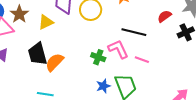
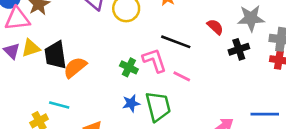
red semicircle: (164, 16) -> (215, 27), turned 72
yellow triangle: (46, 22) -> (31, 48), moved

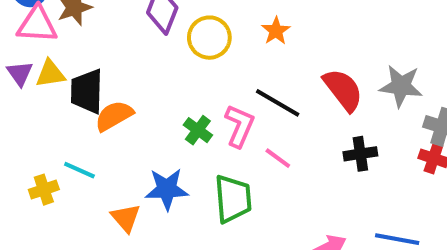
red semicircle: (215, 27) -> (343, 90), size x1.6
black cross: (239, 49) -> (360, 154), moved
pink L-shape: (154, 60) -> (239, 126), turned 32
blue star: (131, 103) -> (167, 189), moved, size x1.5

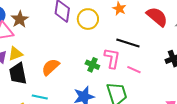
red semicircle: (343, 90) -> (157, 17), moved
black trapezoid: (87, 91) -> (18, 74), moved

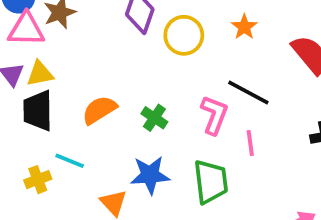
green cross: (92, 65) -> (154, 118), moved
pink line: (134, 70) -> (250, 143), turned 48

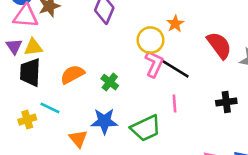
yellow circle: (184, 35) -> (150, 40), moved
pink L-shape: (214, 115) -> (154, 64), moved
green trapezoid: (211, 182) -> (146, 128), turned 68

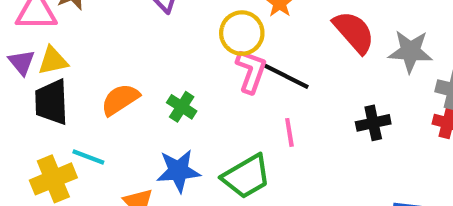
yellow cross: (27, 120) -> (53, 179), size x1.5

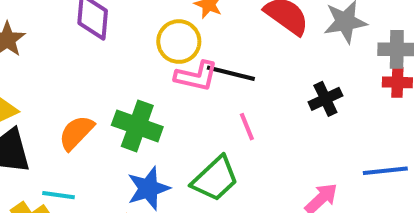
pink L-shape: (251, 71) -> (196, 76), turned 96
green cross: (182, 107) -> (137, 126), size x1.6

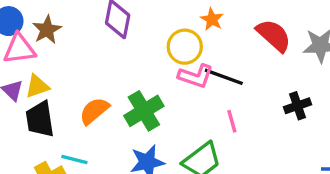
green cross: (137, 126) -> (144, 111), turned 33

